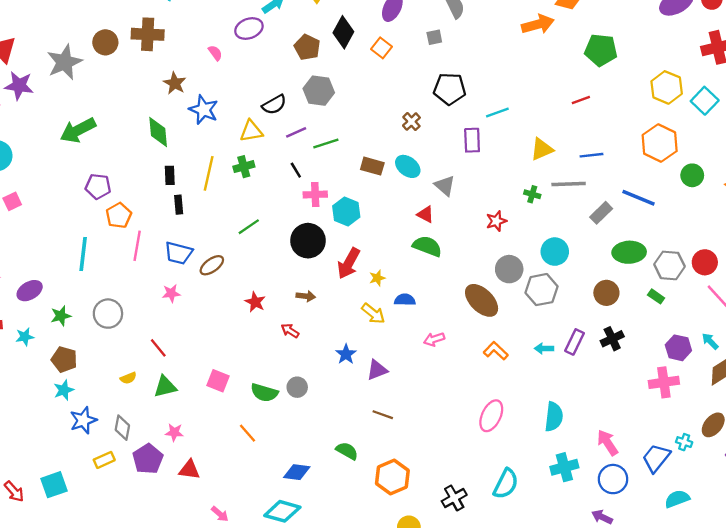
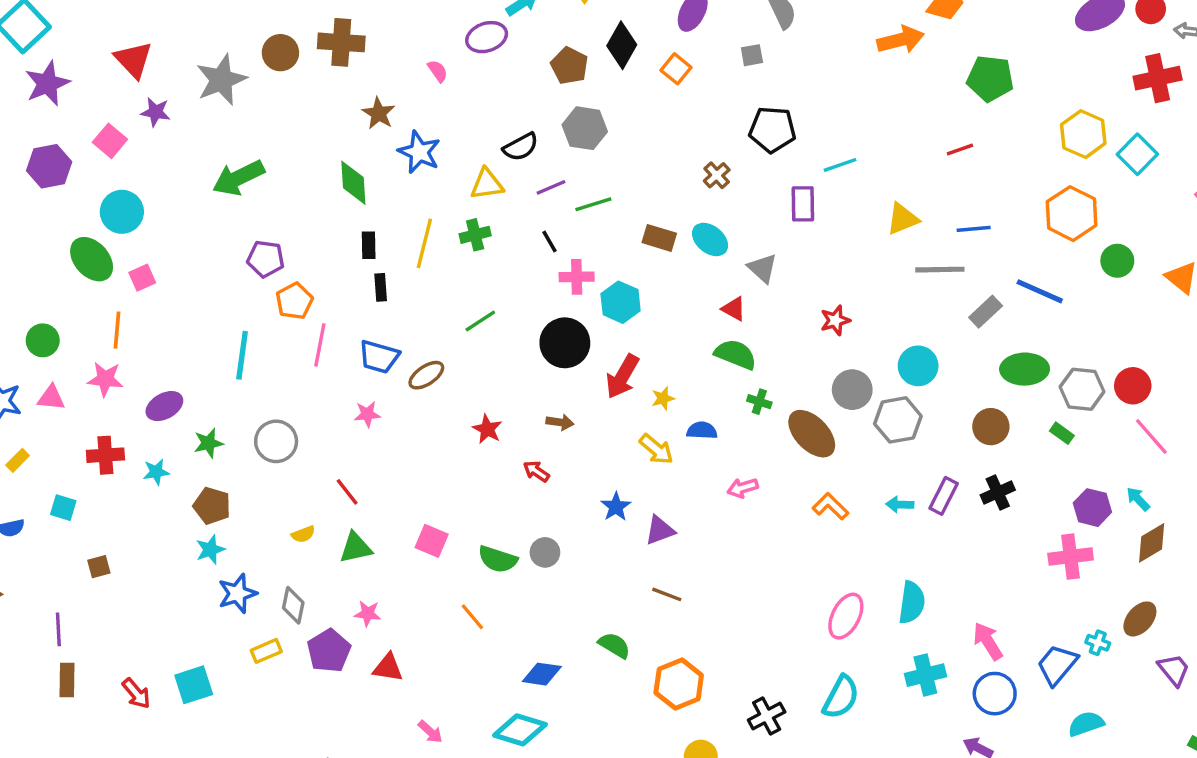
purple star: (19, 86) -> (155, 112), size x0.7
green cross: (532, 194) -> (759, 402), moved
pink ellipse: (491, 416) -> (846, 616), moved

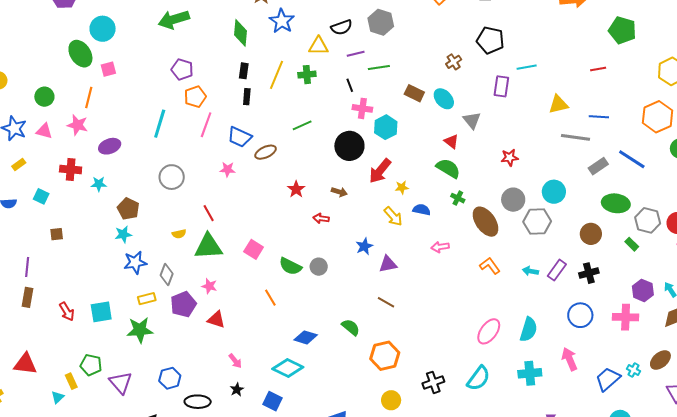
green star: (208, 443) -> (140, 330), moved, size x1.5
red arrow: (536, 471) -> (321, 218), turned -35
green triangle: (356, 548) -> (208, 246), size x1.4
blue circle: (995, 694) -> (580, 315), moved

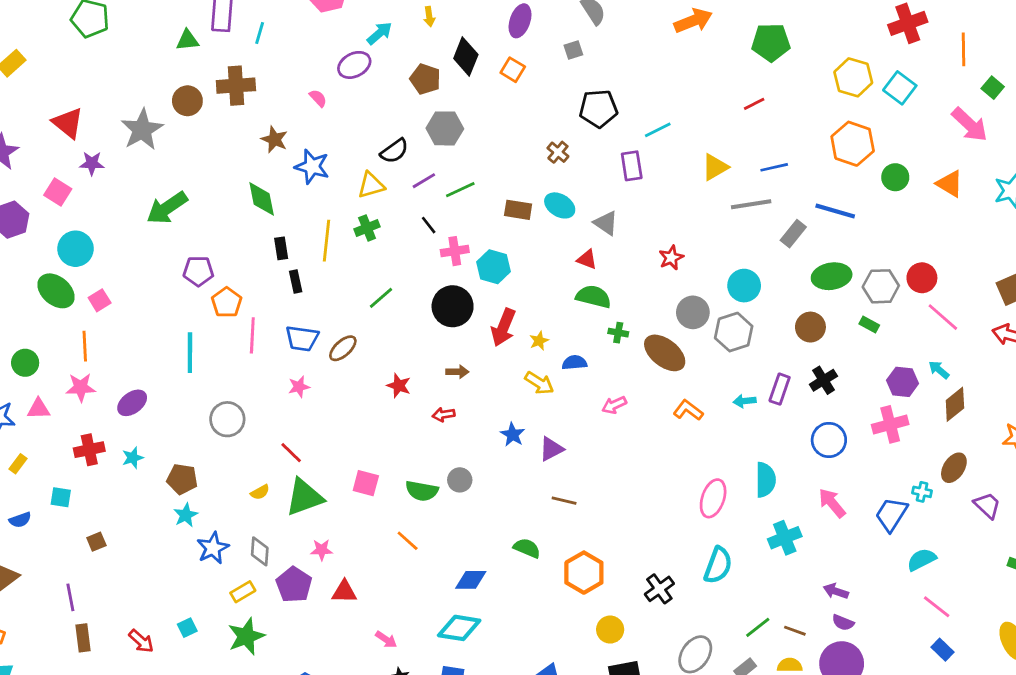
cyan square: (101, 312) -> (187, 628), size x0.6

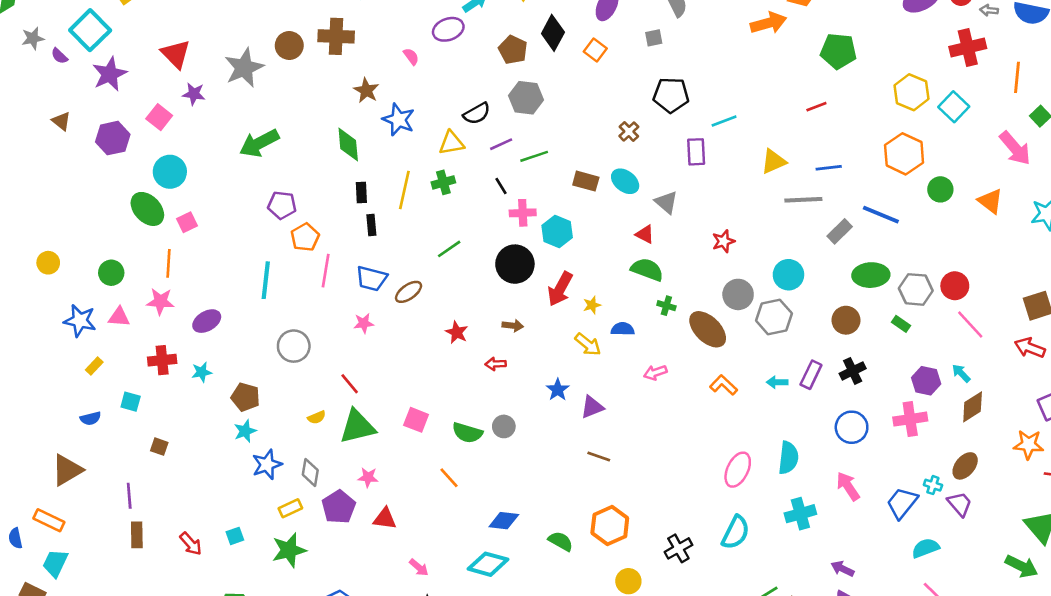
purple trapezoid: (987, 505) -> (960, 504), moved
brown square: (96, 542) -> (159, 447), turned 36
green semicircle: (527, 548) -> (561, 541), moved

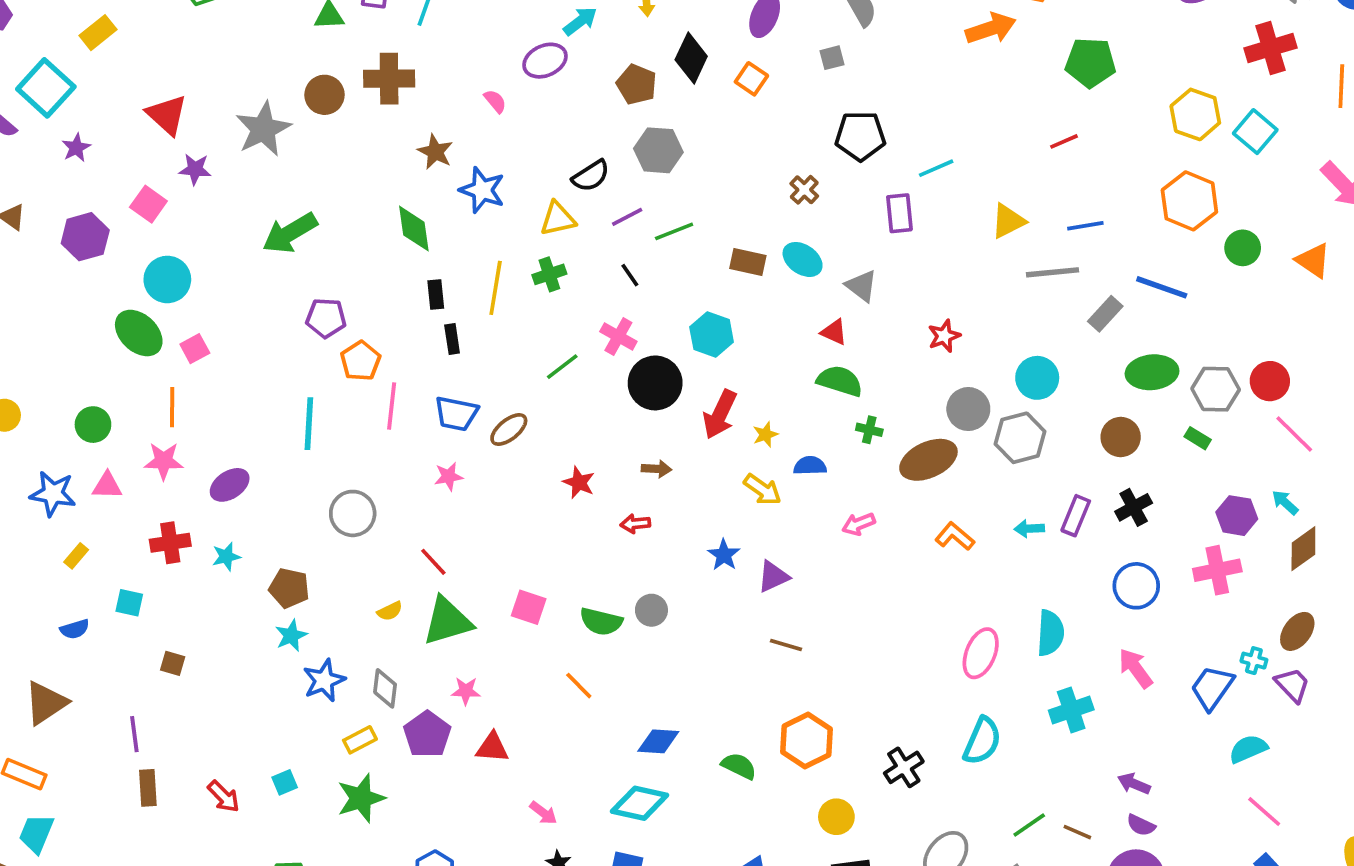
purple star: (110, 74) -> (76, 148), size x0.6
pink cross: (523, 213) -> (618, 337), moved, turned 35
brown ellipse: (708, 329) -> (928, 460), turned -66

